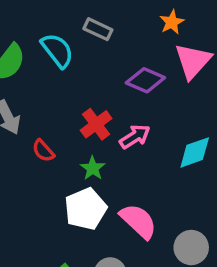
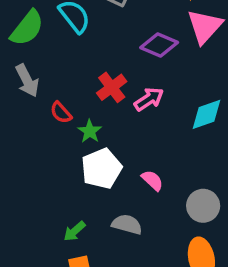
green star: (93, 168) -> (90, 131), moved
pink semicircle: (138, 221) -> (152, 180), size x0.6

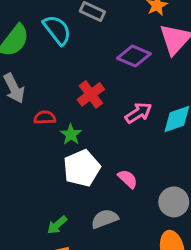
pink arrow: (149, 99) -> (138, 113), moved
red semicircle: (61, 113) -> (45, 117), turned 130
gray semicircle: (127, 224) -> (105, 219), turned -36

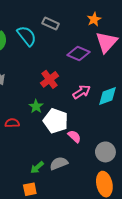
red semicircle: (45, 117) -> (12, 123), moved
white pentagon: (82, 168) -> (56, 121), moved, turned -30
green arrow: (57, 225) -> (37, 167), moved

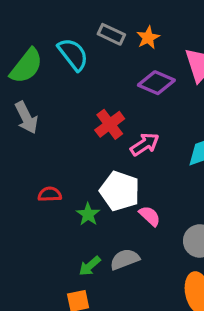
orange star: (94, 19) -> (148, 38), moved
pink arrow: (82, 92) -> (145, 144), moved
green star: (36, 106) -> (88, 214), moved

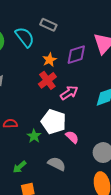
orange star: (148, 38) -> (49, 60), moved
purple diamond: (156, 83) -> (76, 55), turned -40
gray semicircle: (125, 259) -> (57, 164), turned 48
green arrow: (90, 266) -> (20, 167), moved

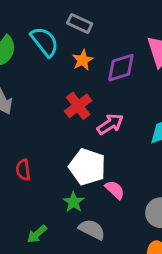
orange star: (49, 60) -> (83, 60), moved
red semicircle: (10, 124) -> (23, 170), turned -96
green star: (34, 136) -> (74, 202), moved

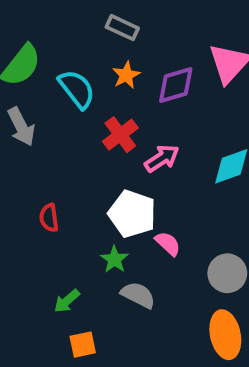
cyan semicircle: (45, 42) -> (77, 89), moved

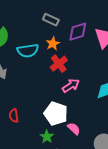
purple diamond: (176, 85) -> (78, 32), moved
cyan semicircle: (77, 89) -> (28, 51), turned 120
red cross: (120, 135) -> (59, 64), moved

